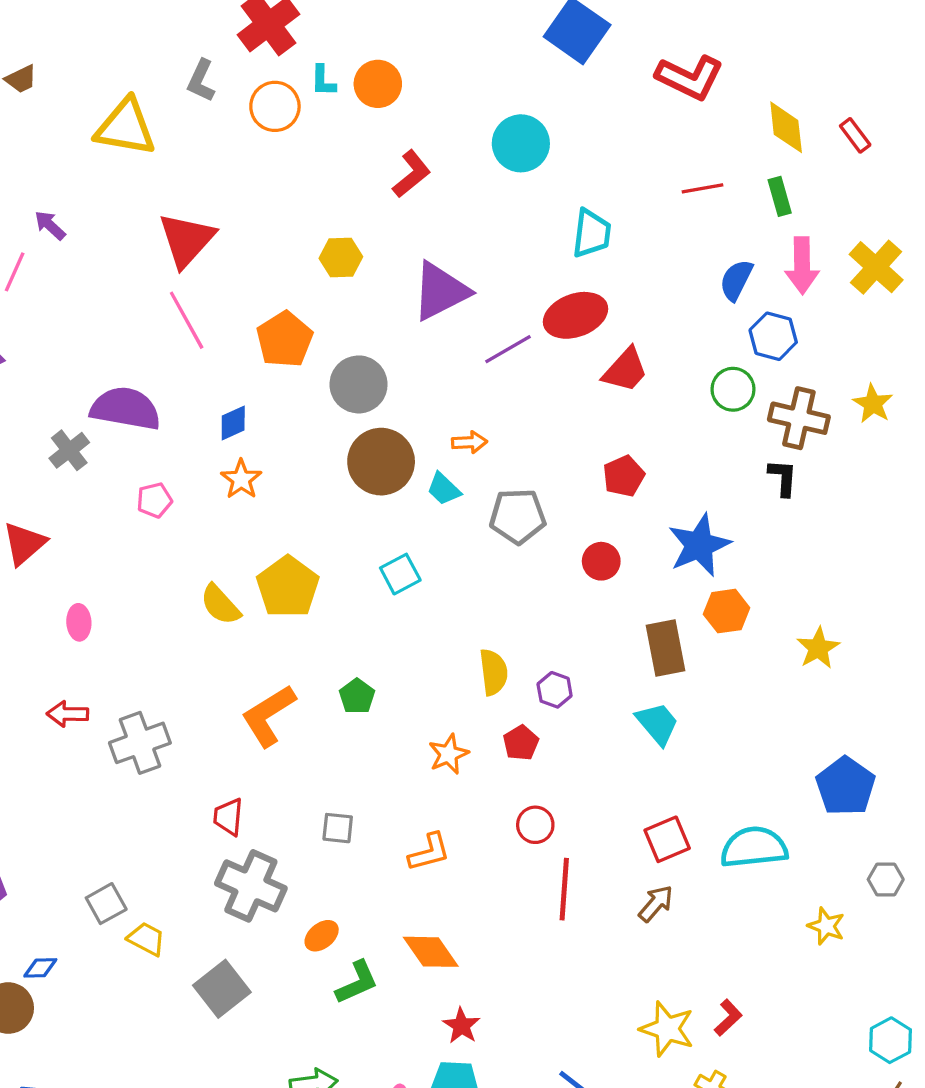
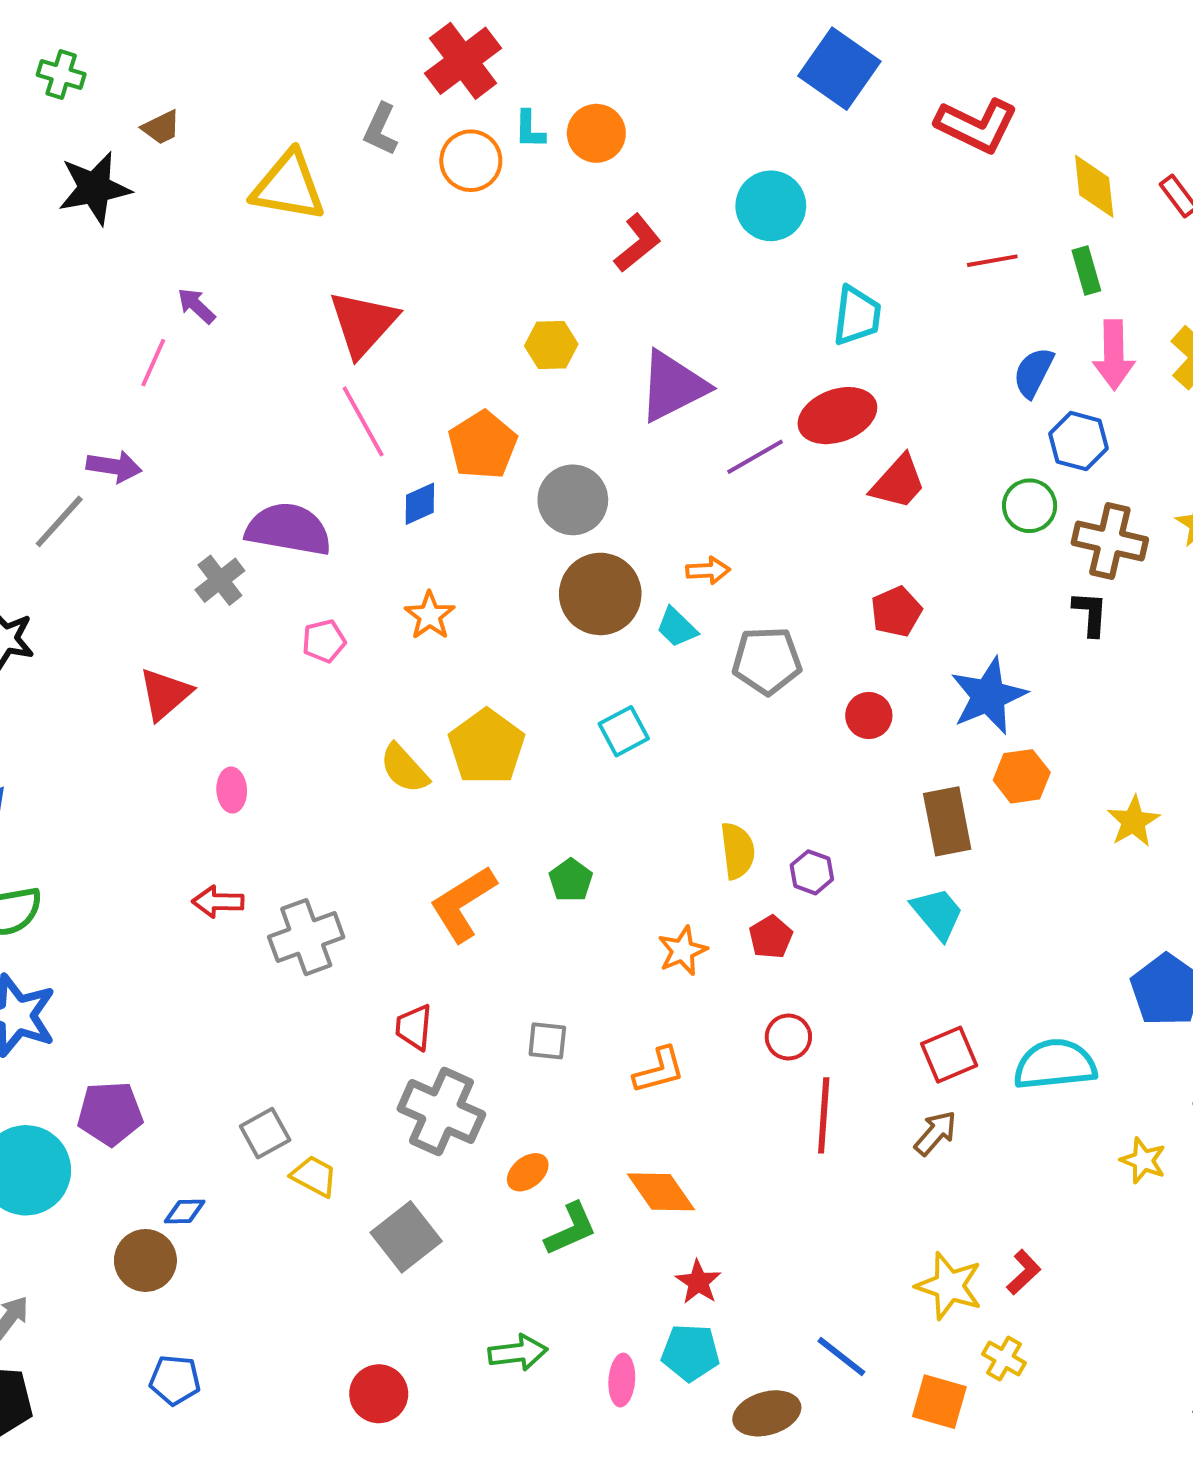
blue diamond: (233, 423) -> (420, 504), moved

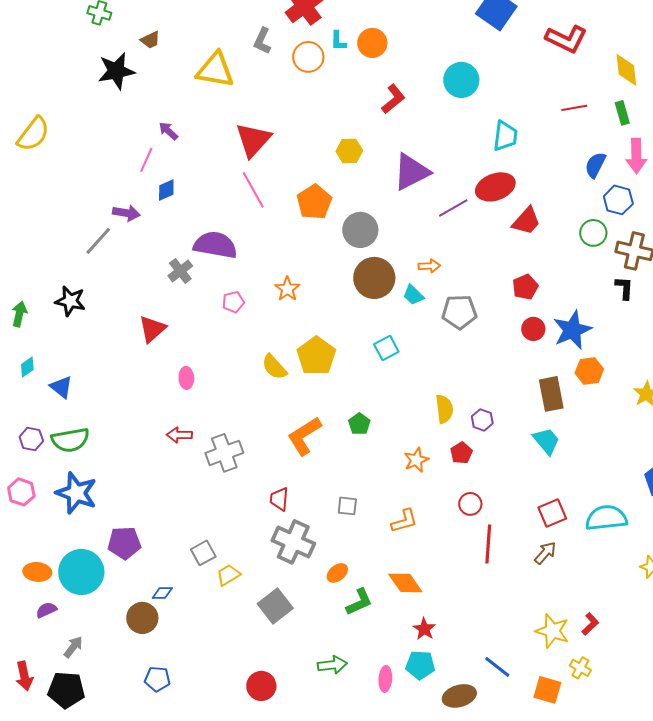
blue diamond: (420, 504) -> (166, 190), moved
red circle: (869, 716) -> (533, 329), moved
yellow trapezoid: (314, 1176) -> (228, 575), turned -60

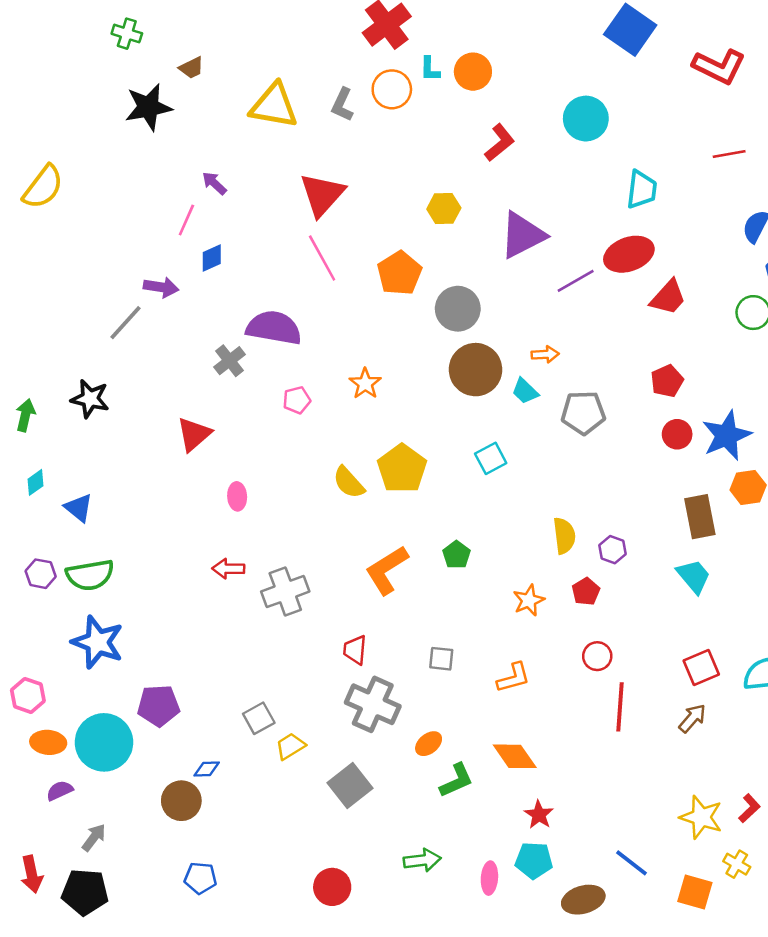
gray L-shape: (262, 41) -> (342, 105), moved
pink hexagon: (21, 492) -> (28, 695), moved

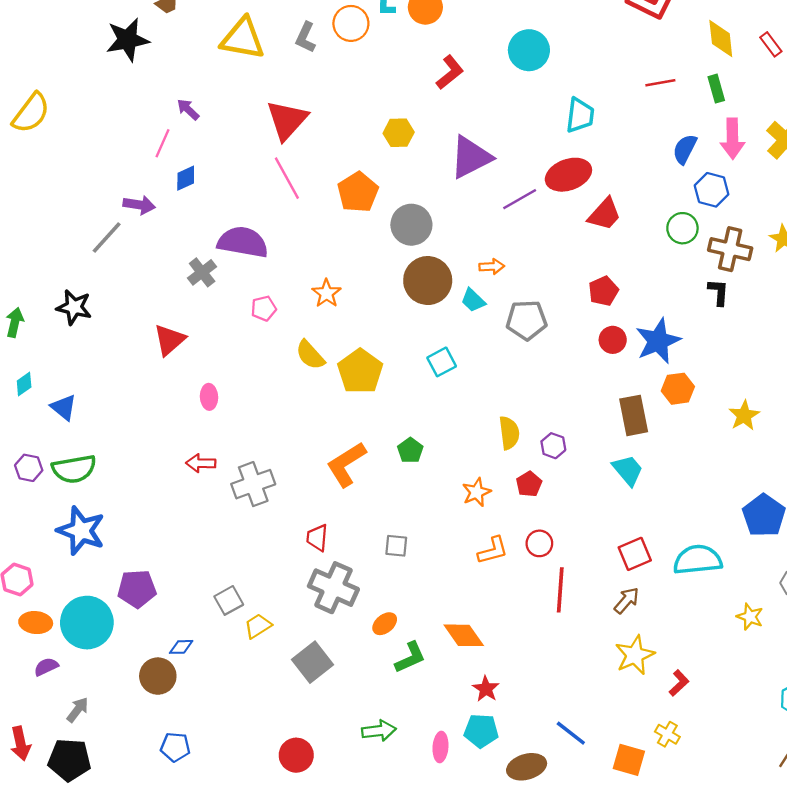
yellow semicircle: (349, 482) -> (310, 355), moved
orange L-shape: (514, 678) -> (493, 550), moved
yellow star: (701, 817) -> (635, 655), moved, turned 30

